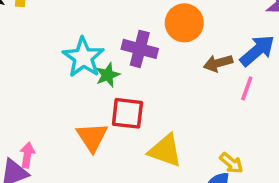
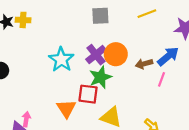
orange circle: (184, 23) -> (116, 54), moved
purple cross: (140, 49) -> (96, 55), turned 36
green star: (108, 75) -> (100, 77), moved, size x1.5

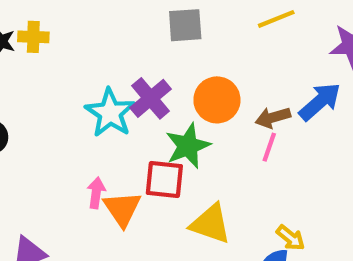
purple cross: (96, 55) -> (151, 98), moved
pink line: (162, 79) -> (269, 147), moved
pink arrow: (26, 119) -> (96, 193), moved

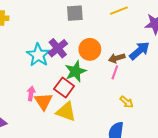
red square: (164, 180) -> (64, 87), turned 30
yellow triangle: (211, 224) -> (66, 112), moved
yellow arrow: (291, 238) -> (127, 102), moved

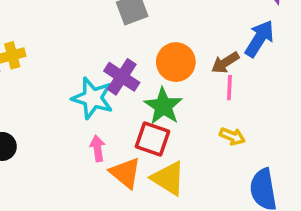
pink arrow: (31, 94) -> (97, 148), moved
yellow arrow: (127, 102) -> (232, 136), moved
yellow triangle: (66, 112) -> (168, 178), turned 30

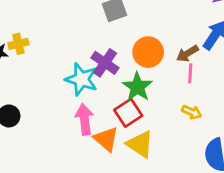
red square: (152, 139) -> (128, 113), turned 36
pink arrow: (97, 148) -> (84, 119), size x1.5

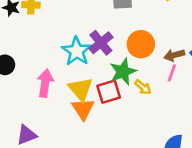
yellow arrow: (192, 112) -> (143, 87), moved
pink arrow: (84, 119) -> (45, 83), moved
yellow triangle: (140, 144) -> (81, 89), moved

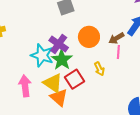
green star: (123, 72) -> (62, 60), moved
yellow arrow: (143, 87) -> (99, 69), turned 40

